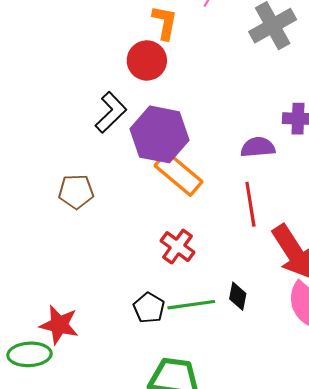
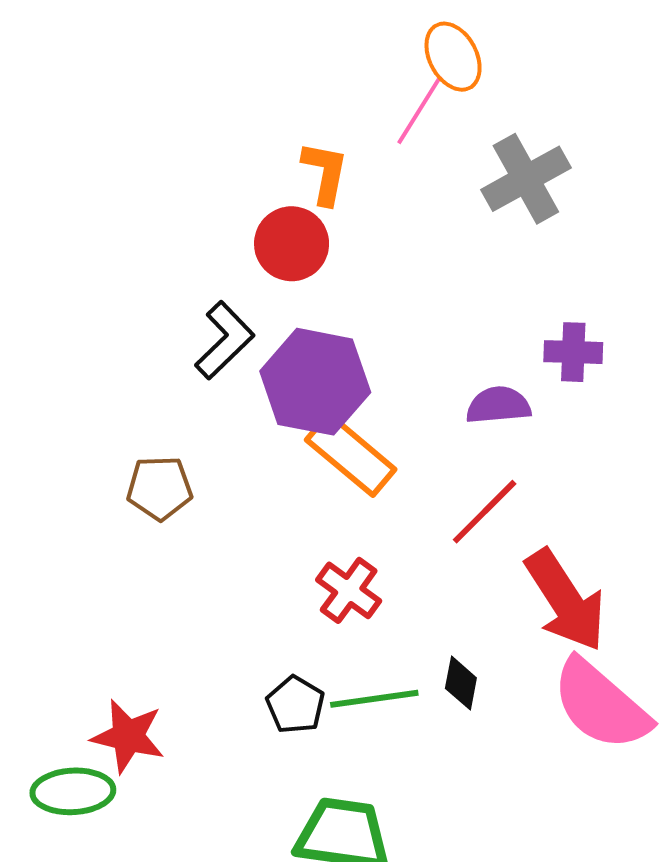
red line: (250, 204) -> (485, 512), turned 54

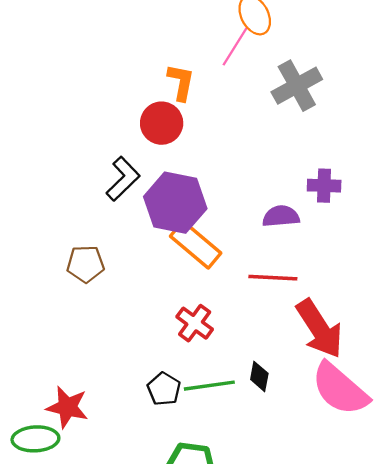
red line: (485, 512) -> (273, 278), turned 48

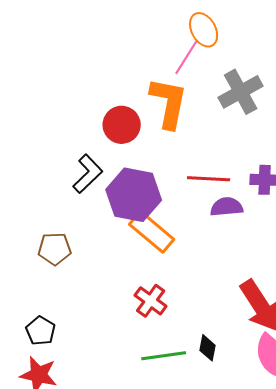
orange L-shape: (181, 82) -> (169, 103), moved, size x1.6
red line: (273, 278) -> (209, 179), moved
black pentagon: (164, 389) -> (41, 331), moved

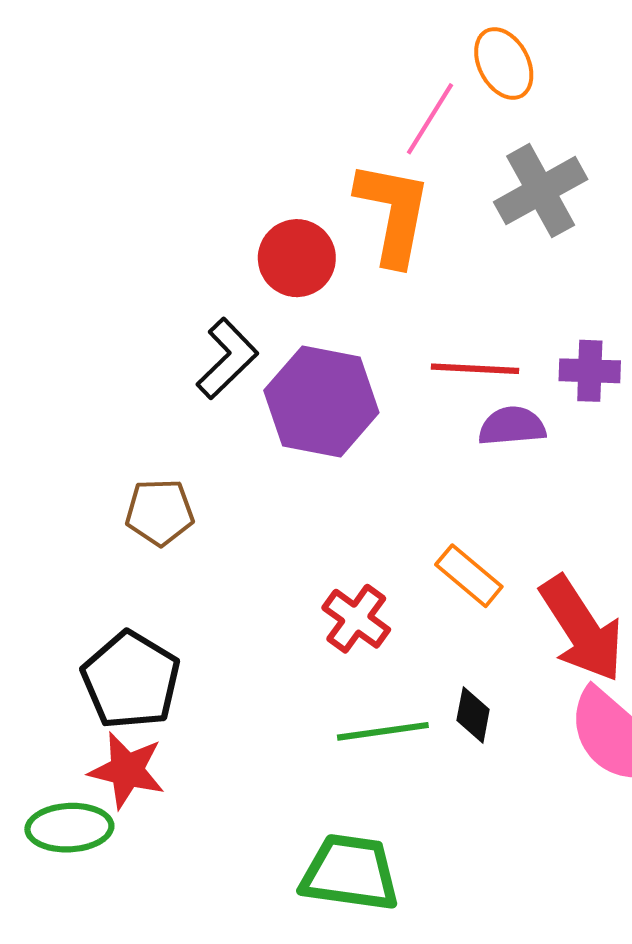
orange ellipse: (204, 30) -> (504, 64), moved
orange rectangle: (152, 232) -> (469, 576), moved, size x0.7
black pentagon: (41, 331) -> (131, 680), size x1.6

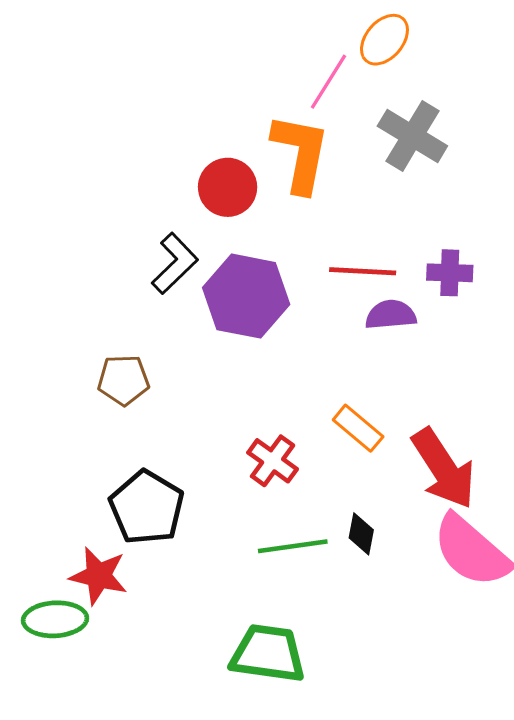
orange ellipse: (504, 64) -> (384, 40), turned 68
gray cross: (541, 191) -> (412, 136), turned -30
black pentagon: (131, 680) -> (147, 507), moved

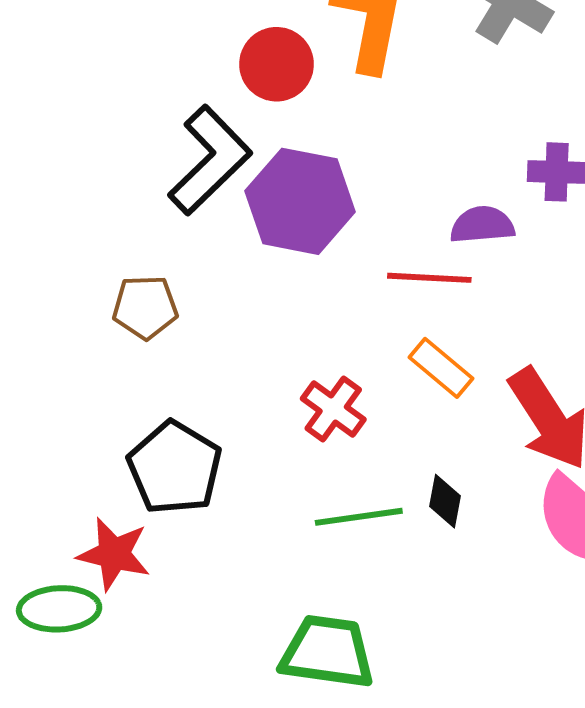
black L-shape: (175, 263) -> (210, 160), size x1.4
red line: (363, 271) -> (429, 278), moved

